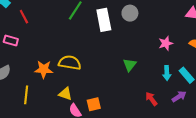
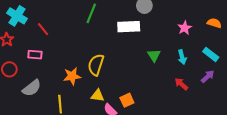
white rectangle: (104, 20) -> (129, 27), moved, turned -70
yellow semicircle: (70, 63) -> (96, 65), turned -70
cyan arrow: (167, 73) -> (182, 57), moved

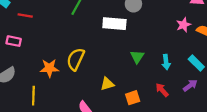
pink star: (185, 28) -> (183, 25), moved
red line: (43, 29) -> (25, 16), turned -48
yellow triangle: (98, 96) -> (107, 84), moved, turned -32
orange square: (127, 100) -> (133, 98), moved

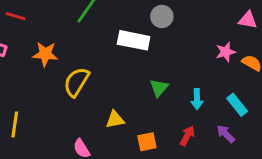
orange star: (49, 68) -> (45, 54), moved
purple arrow: (190, 85) -> (226, 134), turned -104
red arrow: (162, 90) -> (187, 136), turned 64

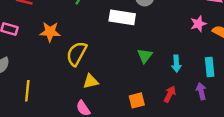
cyan rectangle: (237, 105) -> (210, 67), turned 36
yellow triangle: (115, 120) -> (91, 81), moved
purple arrow: (226, 134) -> (201, 91), turned 35

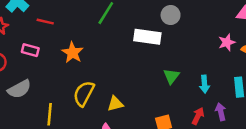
orange star: (50, 32) -> (72, 53), turned 30
yellow semicircle: (77, 54) -> (84, 94), moved
purple arrow: (201, 91) -> (221, 112), moved

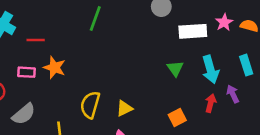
white rectangle: (147, 37) -> (193, 31), moved
orange star: (72, 53) -> (54, 68), moved
cyan arrow: (204, 84) -> (210, 69), size x1.5

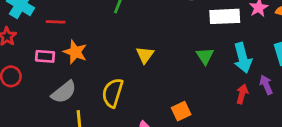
yellow triangle: (124, 108) -> (145, 55), moved, turned -30
gray semicircle: (24, 114) -> (64, 92), moved
orange square: (177, 118) -> (181, 111), moved

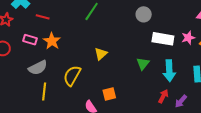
purple arrow: (266, 85) -> (181, 101), moved, turned -128
orange square: (181, 111) -> (109, 94), moved

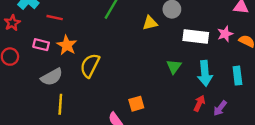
yellow triangle: (101, 54) -> (150, 23), moved, turned 32
yellow semicircle: (72, 76) -> (90, 65), moved

